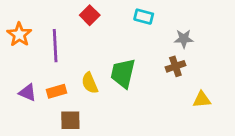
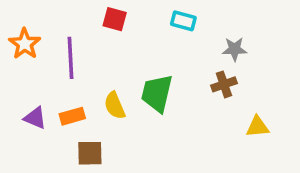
red square: (90, 15) -> (115, 19), turned -30

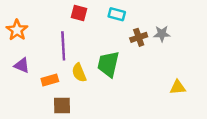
cyan rectangle: (183, 21) -> (117, 14), moved
purple line: (71, 58) -> (63, 46), moved
brown cross: (224, 84) -> (139, 37), moved
purple triangle: (35, 118) -> (22, 65), moved

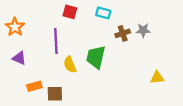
orange rectangle: (50, 80) -> (34, 86), moved

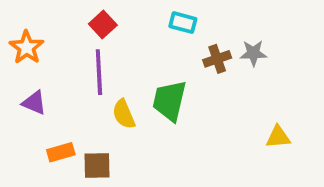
red square: (70, 12) -> (103, 25), moved, turned 32

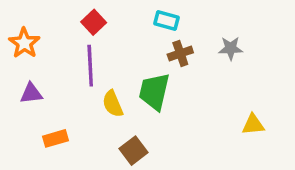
brown cross: (217, 59) -> (180, 53), moved
purple triangle: (34, 103) -> (31, 93), turned -30
brown square: (97, 166) -> (134, 151), moved, turned -36

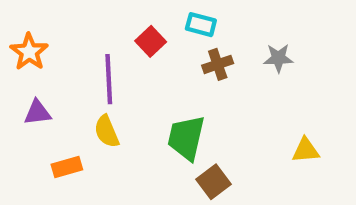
red square: (94, 22) -> (151, 41), moved
green trapezoid: (154, 92) -> (186, 138), moved
yellow semicircle: (113, 104) -> (107, 131), moved
brown square: (134, 151) -> (213, 182), moved

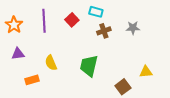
purple line: (109, 79) -> (44, 21), moved
brown square: (213, 182) -> (123, 87), moved

